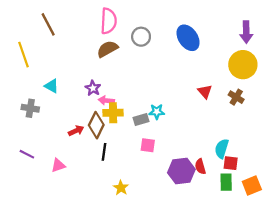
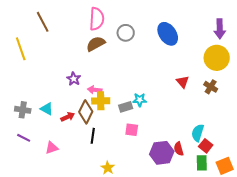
cyan triangle: (51, 86) -> (47, 109), moved
purple star: (93, 88) -> (74, 79), moved
gray cross: (30, 108) -> (23, 110), moved
red square: (231, 163) -> (206, 146), turned 32

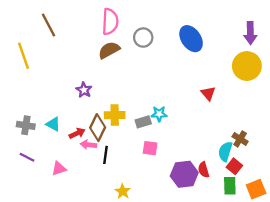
brown cross: (211, 87) -> (240, 139), moved
pink arrow: (95, 90) -> (88, 145), moved

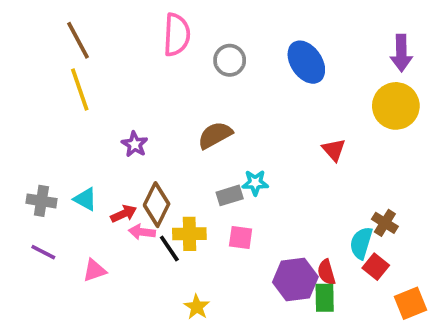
brown semicircle: (109, 50) -> (215, 135), moved
yellow line: (24, 56) -> (80, 89), moved
yellow cross: (115, 115) -> (189, 234), moved
black line: (106, 155) -> (169, 248), turned -42
green rectangle: (230, 186) -> (325, 298), moved

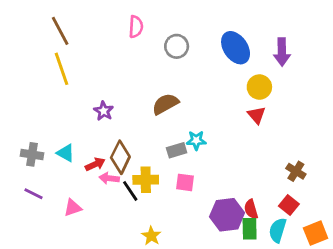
pink semicircle: (177, 35) -> (136, 27), size x0.7
purple arrow: (401, 53) -> (282, 52), moved
yellow circle: (396, 106) -> (259, 87), moved, size x0.7
cyan semicircle: (361, 243) -> (278, 230), moved

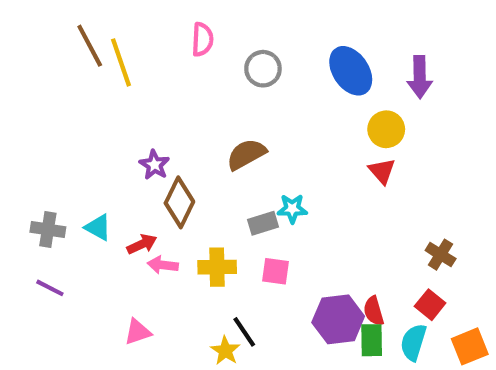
yellow line: (61, 69) -> (121, 62), moved
brown diamond: (120, 157) -> (179, 202), moved
black line: (130, 191) -> (244, 332), moved
pink triangle: (73, 208) -> (138, 332), moved

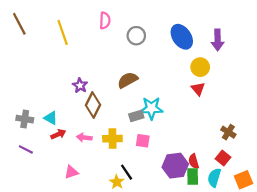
brown line: (90, 46) -> (19, 24), moved
cyan star: (292, 209) -> (151, 108), size x1.5
red arrow: (142, 244) -> (58, 134), moved

